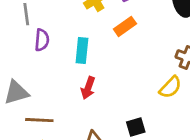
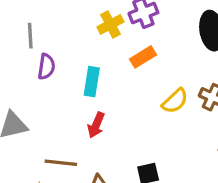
yellow semicircle: (170, 87) -> (175, 101), moved
brown line: (39, 120) -> (61, 163), moved

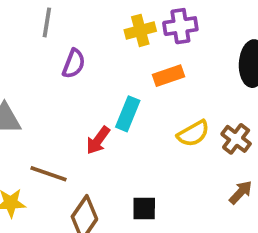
purple semicircle: (46, 67) -> (74, 64), moved
cyan rectangle: (92, 82) -> (128, 114), moved

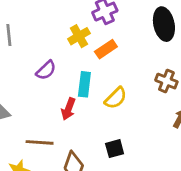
yellow cross: (140, 30) -> (79, 36), moved
purple semicircle: (74, 64) -> (46, 70), moved, turned 40
yellow semicircle: (193, 133) -> (116, 98), moved

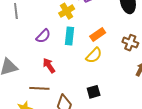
orange rectangle: (106, 49) -> (98, 35), moved
cyan rectangle: (84, 84) -> (70, 36), moved
red arrow: (68, 109) -> (49, 66), moved, turned 126

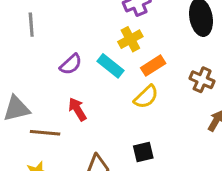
yellow cross: (67, 11) -> (130, 39), moved
cyan rectangle: (70, 36) -> (111, 66), turned -60
brown line: (39, 88) -> (45, 133), moved

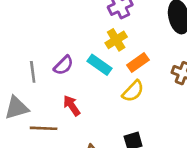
gray line: (31, 25) -> (33, 72), moved

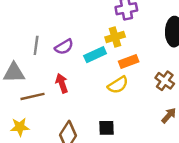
cyan rectangle: (100, 65) -> (95, 55), turned -75
brown line: (44, 128) -> (32, 96), turned -30

